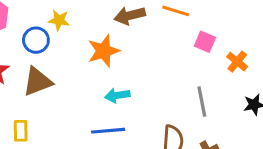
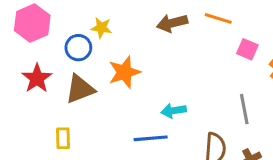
orange star: (104, 51) -> (124, 72), moved
cyan arrow: (117, 95) -> (174, 111), moved

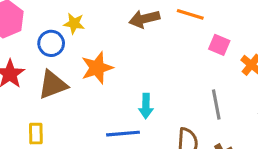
cyan arrow: (174, 111) -> (146, 106), turned -80

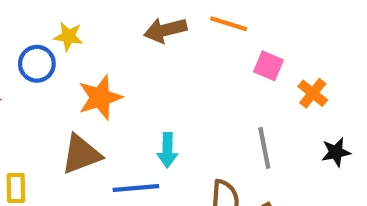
brown triangle: (53, 85) -> (81, 154), moved

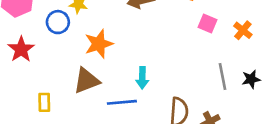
orange cross: (313, 93) -> (243, 30), moved
gray line: (264, 148) -> (222, 76), moved

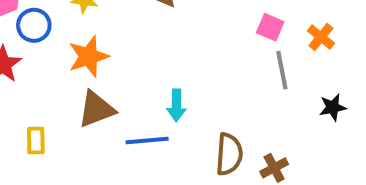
blue circle: (58, 22) -> (34, 25), moved
orange star: (99, 44) -> (89, 57), moved
gray line: (222, 76) -> (282, 70), moved

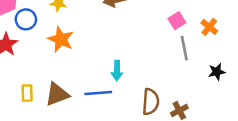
pink square: (270, 27) -> (177, 21), turned 35
orange star: (89, 57) -> (61, 39), turned -30
brown triangle: (96, 109) -> (57, 94), moved

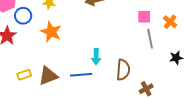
pink square: (177, 21) -> (144, 17), turned 32
yellow rectangle: (27, 93) -> (24, 75), turned 72
brown semicircle: (151, 102) -> (123, 70), moved

